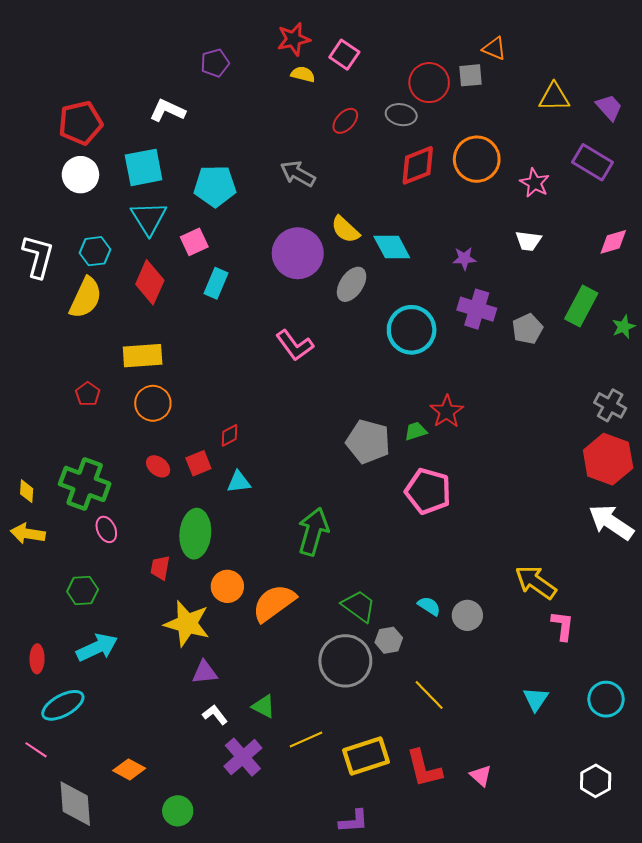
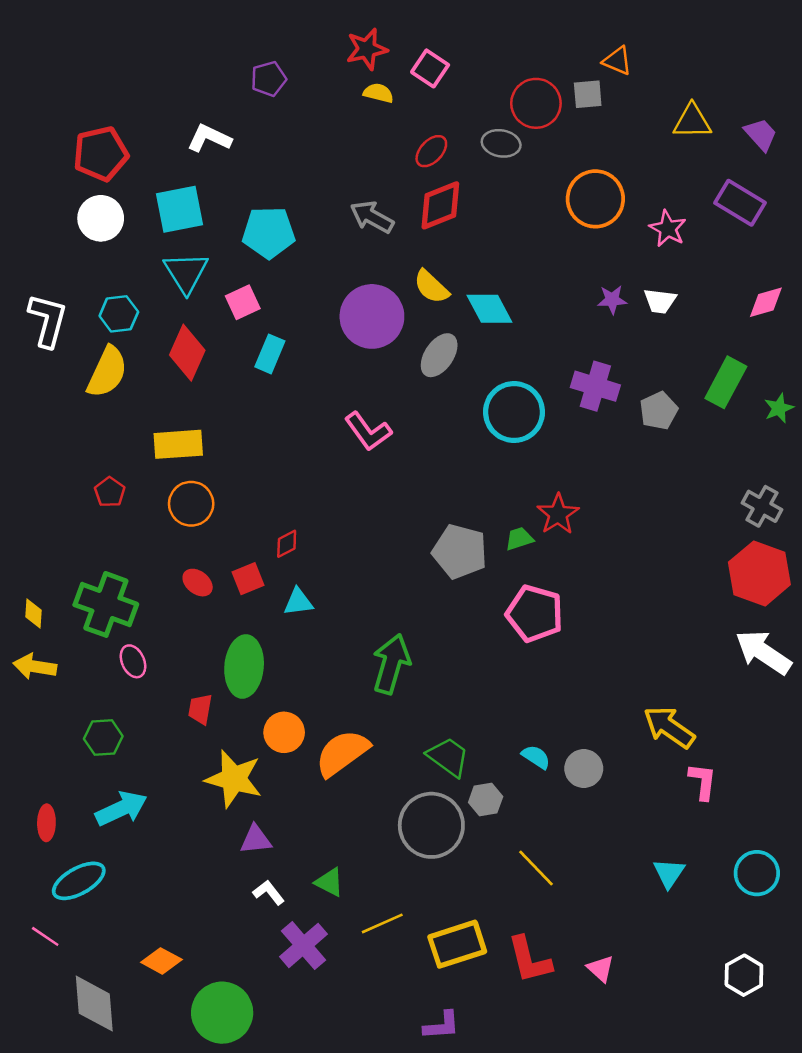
red diamond: (418, 165) -> (440, 205), moved
purple star: (464, 258) -> (612, 300), moved
green circle: (178, 811) -> (222, 1013), size x1.6

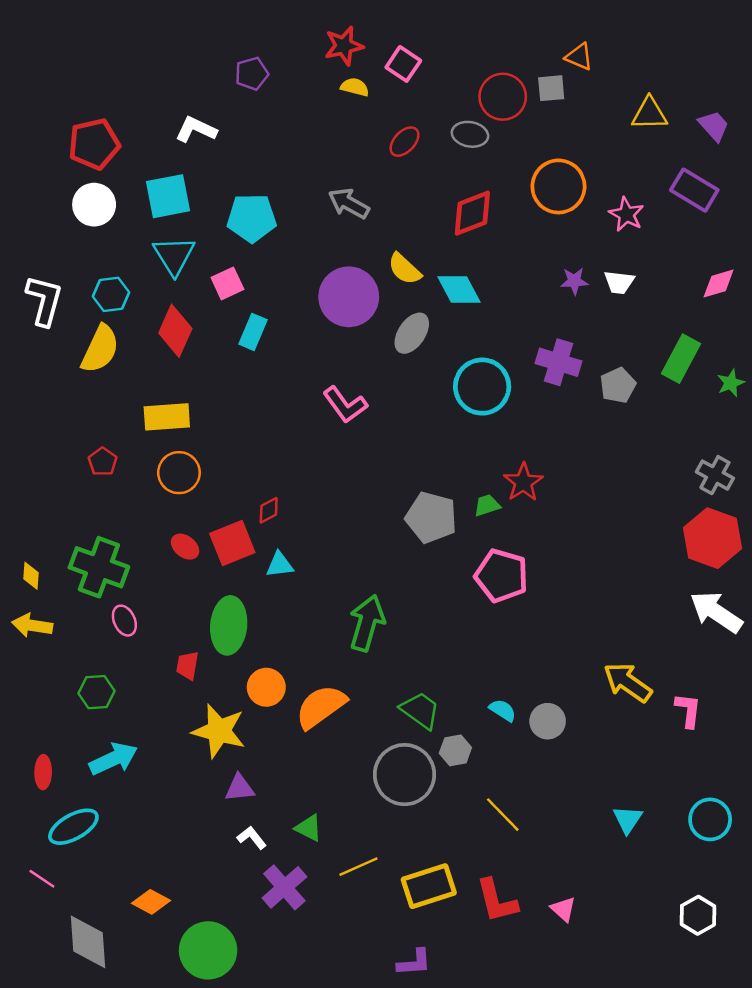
red diamond: (440, 205) -> (472, 213), moved
red square: (248, 579) -> (232, 543), size x1.5
pink L-shape: (703, 781) -> (688, 710), moved

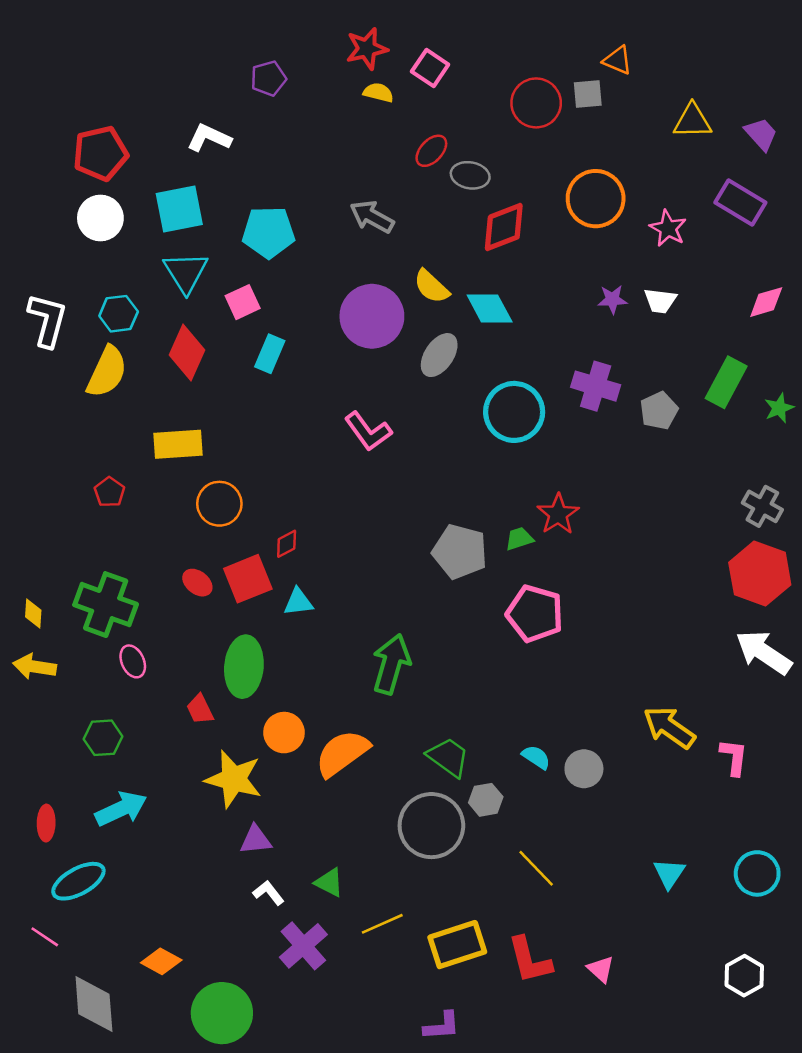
gray ellipse: (470, 134) -> (470, 175), moved
orange circle: (179, 473) -> (219, 504), moved
red trapezoid: (187, 665) -> (200, 709), turned -36

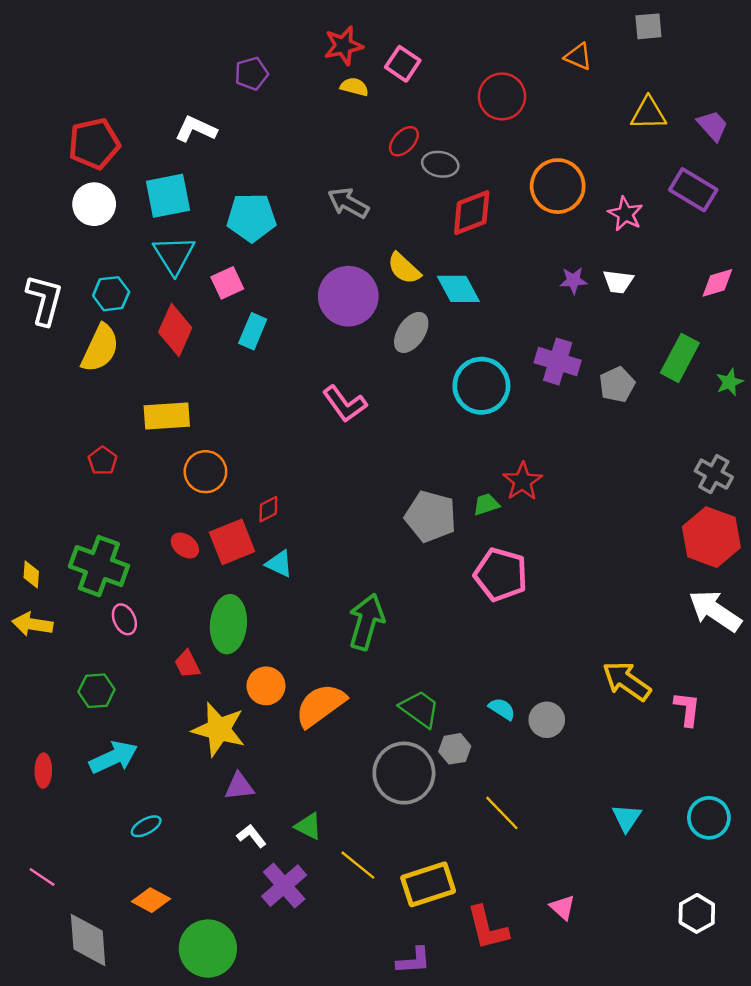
gray square: (588, 94) -> (648, 26), moved
cyan triangle: (298, 602) -> (279, 564), turned 32
cyan ellipse: (78, 881) -> (146, 826), moved, size x0.6
yellow line: (382, 924) -> (358, 865), turned 63
red L-shape: (530, 960) -> (487, 928), moved

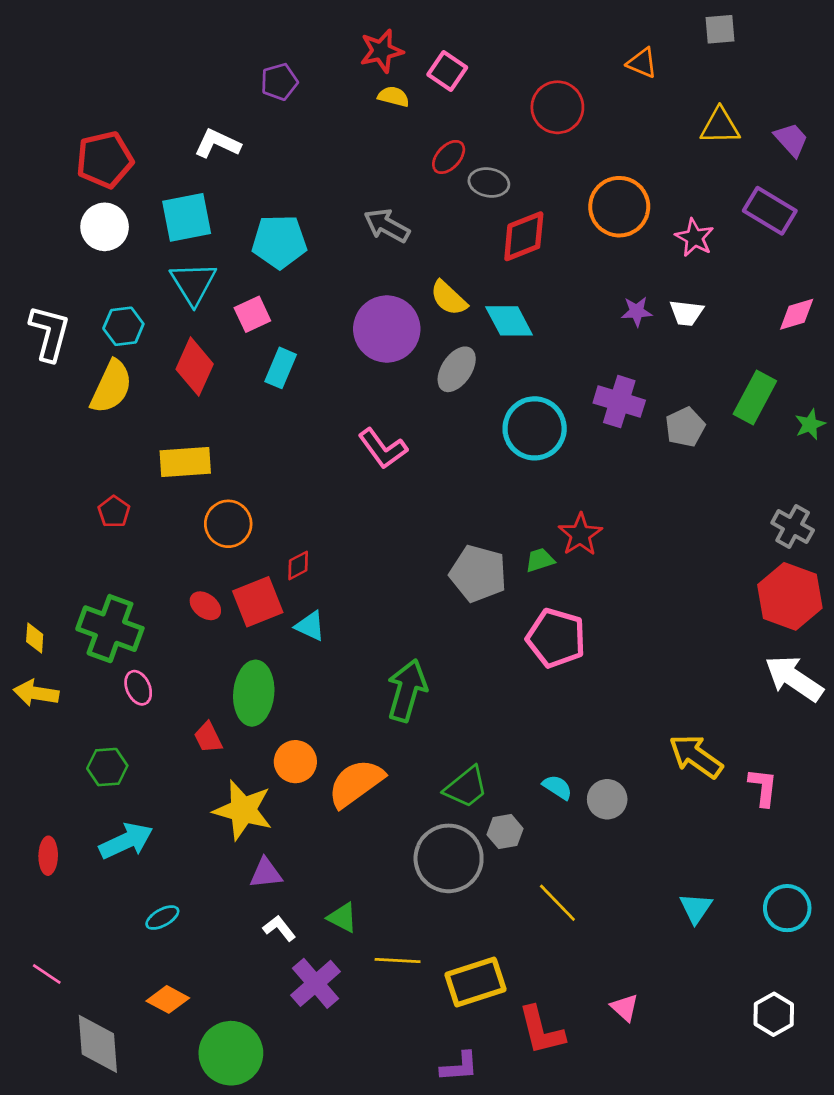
green trapezoid: (420, 709) -> (466, 787), turned 105
yellow line: (358, 865) -> (398, 961), turned -36

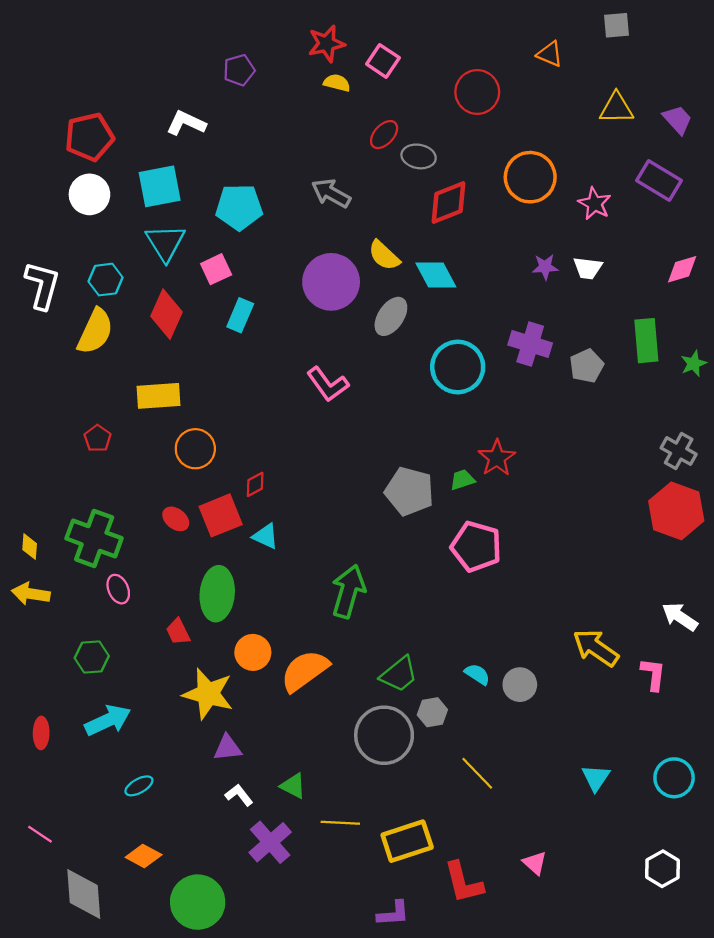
green rectangle: (755, 398) -> (646, 341), turned -33
white arrow: (794, 678) -> (680, 617), moved, size x0.7

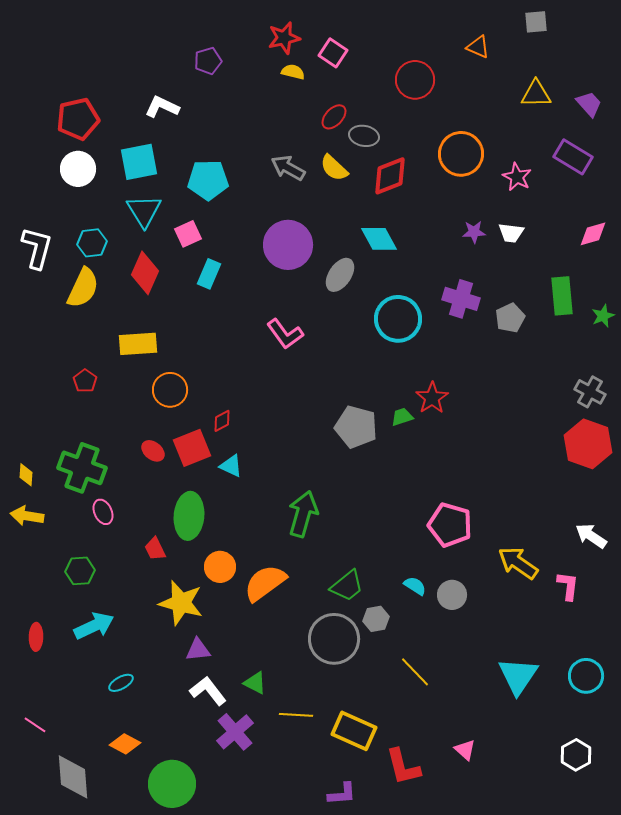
yellow semicircle: (384, 255) -> (334, 168), moved
pink pentagon: (476, 547) -> (450, 525), moved
cyan triangle: (596, 778) -> (518, 676), size x1.6
white L-shape: (239, 795) -> (208, 691), size x1.5
yellow rectangle: (407, 841) -> (354, 731), turned 42

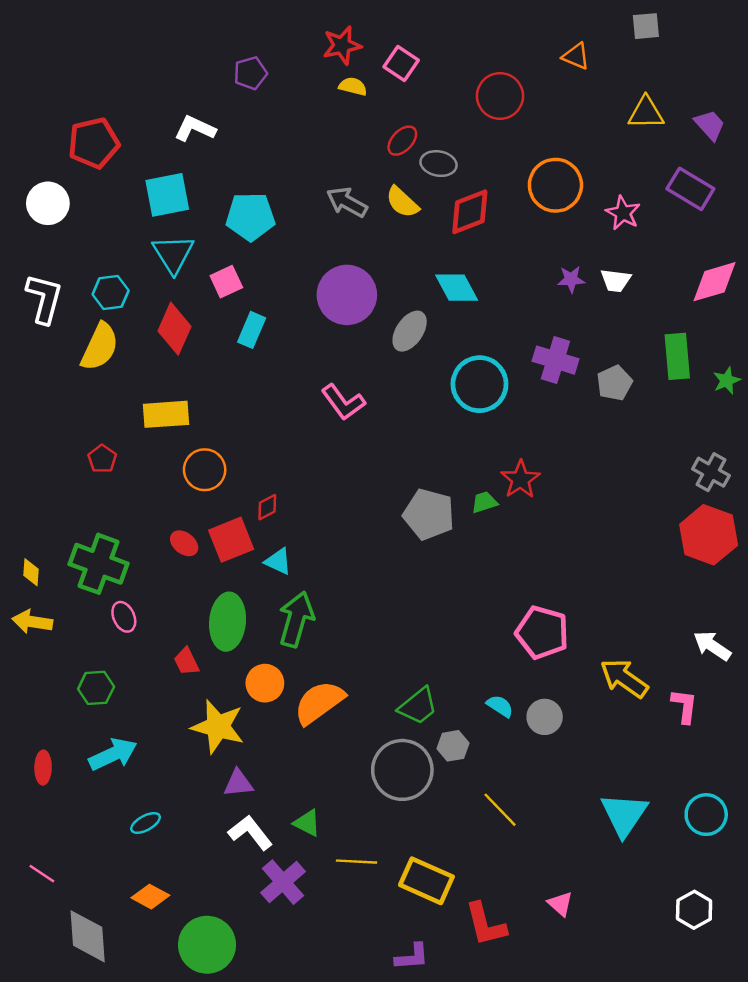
white circle: (78, 169) -> (48, 203), moved
pink diamond: (593, 234) -> (715, 282), size x1.4
green arrow: (303, 514) -> (296, 619), moved

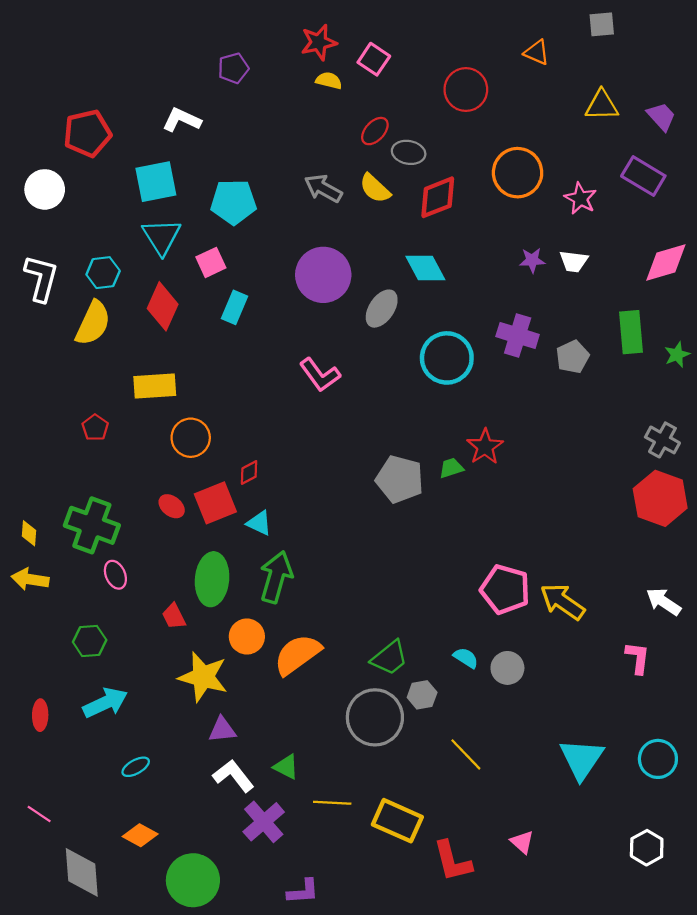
yellow arrow: (624, 678) -> (562, 602), moved
purple L-shape: (412, 957) -> (303, 891), moved

